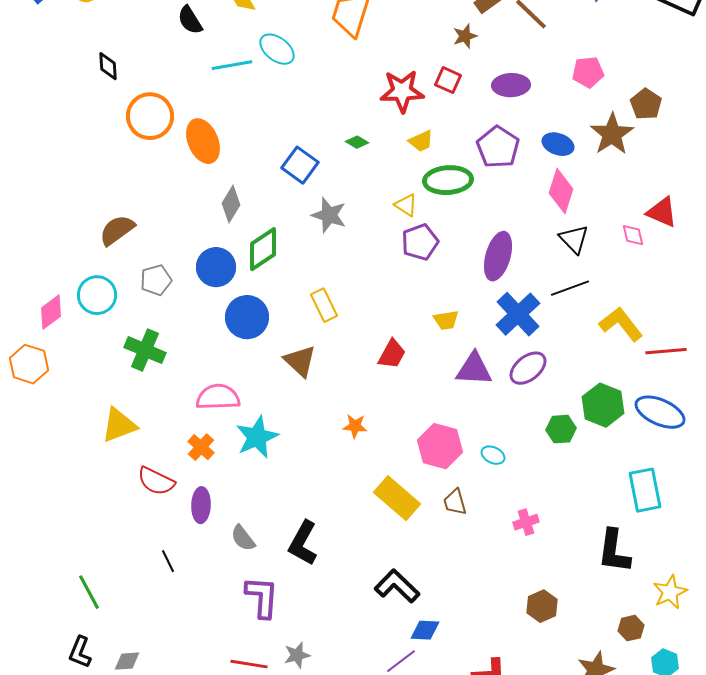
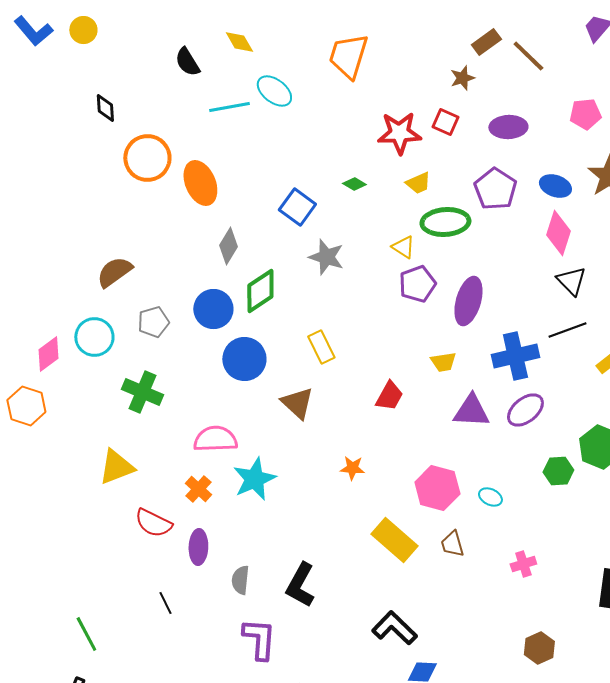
purple ellipse: (498, 256) -> (468, 301), moved
blue cross: (518, 314) -> (515, 356), turned 30
gray semicircle: (243, 538) -> (240, 580), turned 44

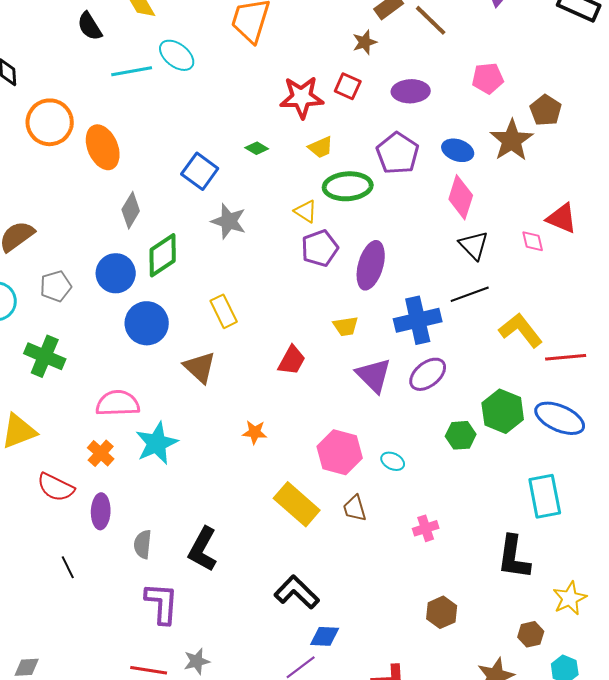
purple triangle: (471, 411) -> (374, 375), turned 42

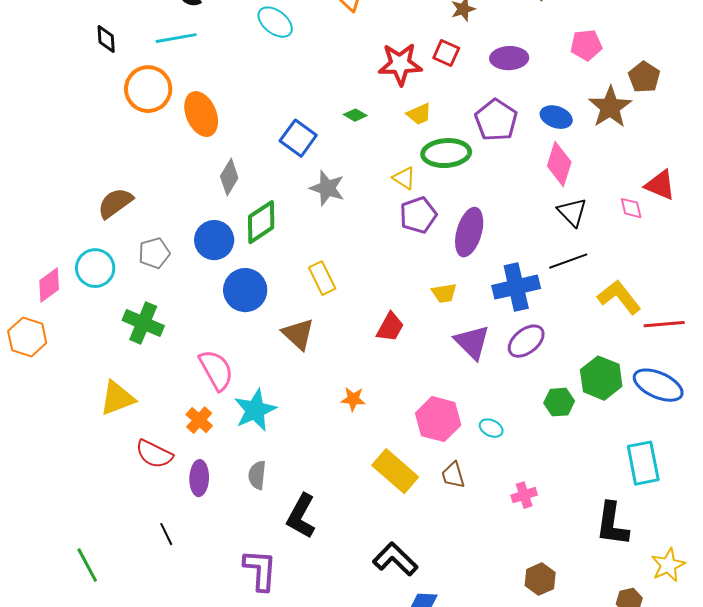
cyan line: (132, 71) -> (176, 38), moved
pink semicircle: (118, 403) -> (216, 370), turned 63
gray semicircle: (143, 544) -> (257, 475), moved

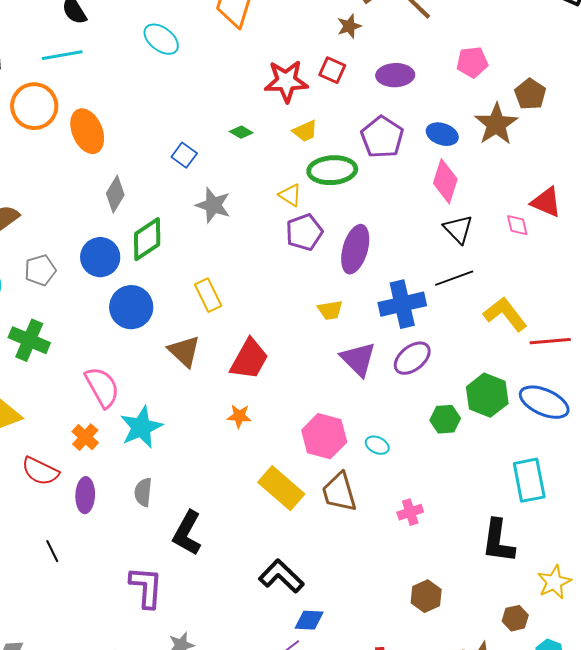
blue square: (298, 138) -> (184, 155), size x0.7
red trapezoid: (390, 327) -> (249, 359), moved, size x1.4
brown trapezoid: (453, 475) -> (339, 492), size x1.5

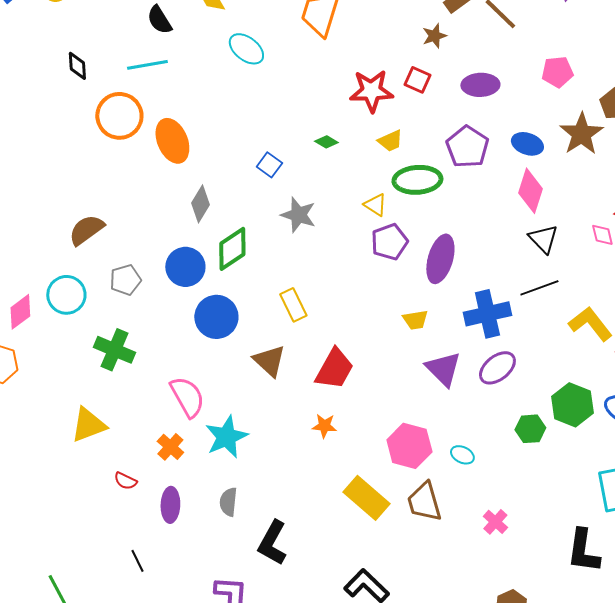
red semicircle: (40, 471) -> (125, 481), size x0.6
pink cross: (410, 512) -> (495, 522), turned -30

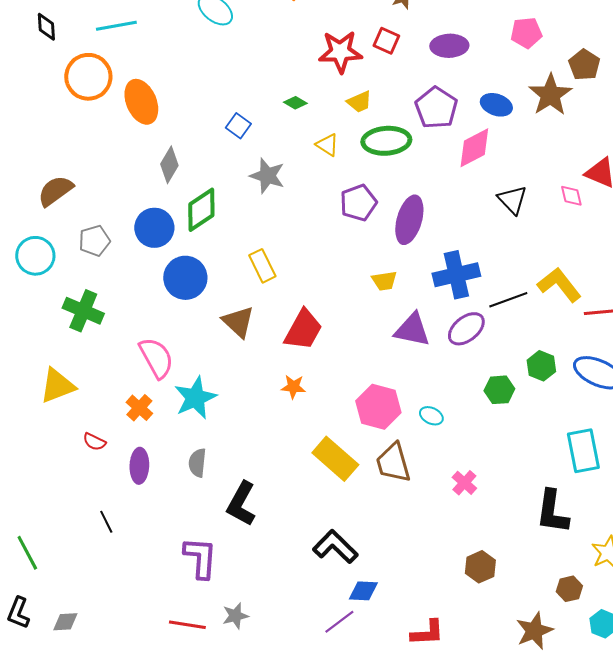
pink diamond: (530, 191) -> (474, 148), moved, turned 45
yellow triangle: (375, 205) -> (327, 145), moved
black line: (539, 288) -> (508, 300), moved
purple triangle: (443, 369) -> (412, 330), turned -33
green hexagon: (572, 405) -> (541, 366), size x0.7

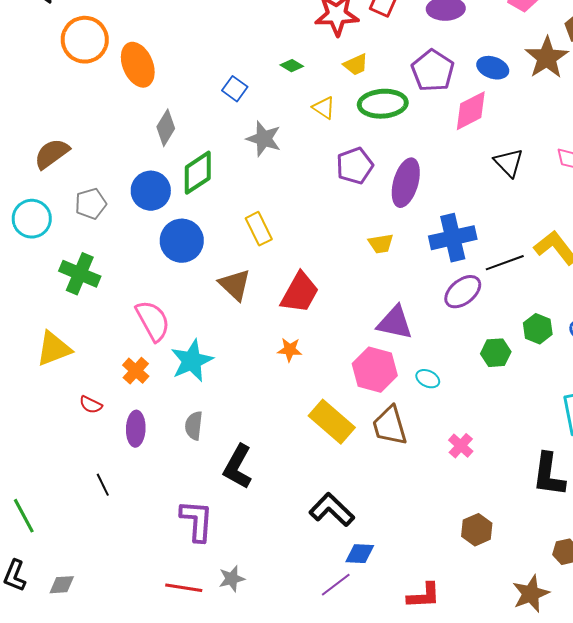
purple triangle: (412, 330) -> (395, 323), moved

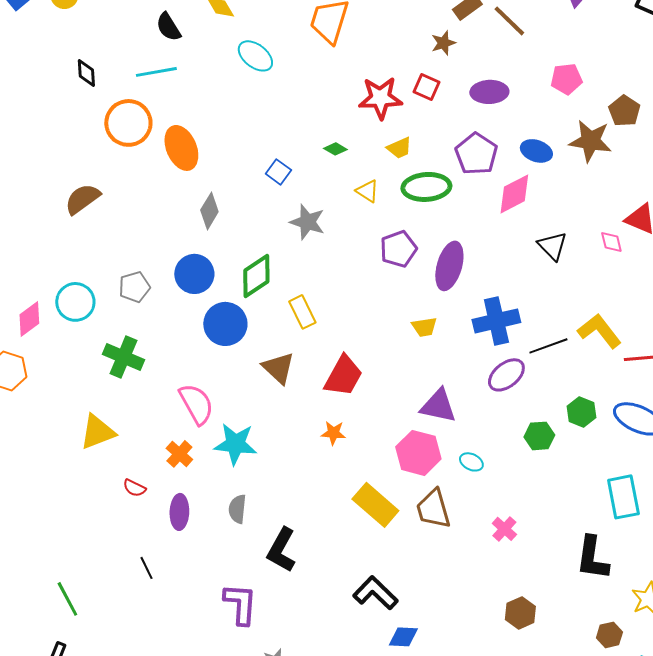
brown star: (547, 58) -> (590, 141), turned -30
brown semicircle: (52, 154) -> (82, 199), moved
green diamond: (198, 173) -> (256, 276), moved
cyan star: (192, 361) -> (235, 444), turned 30

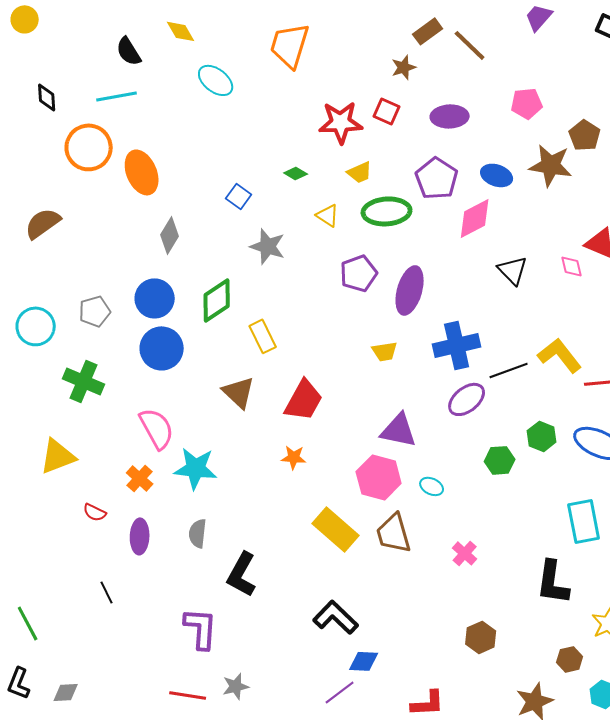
blue circle: (225, 324) -> (162, 348), moved

